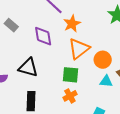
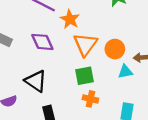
black triangle: (28, 68) -> (36, 81), turned 35
orange cross: (70, 96) -> (90, 99), turned -32

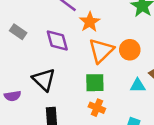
orange circle: (115, 49) -> (130, 50), moved

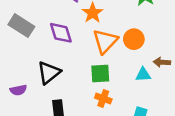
gray rectangle: (18, 32) -> (21, 26), size x1.5
black triangle: (44, 80) -> (49, 73), turned 40

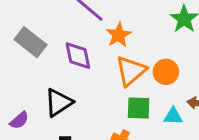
green square: (100, 73) -> (139, 108), moved
purple semicircle: (18, 90) -> (19, 120), turned -35

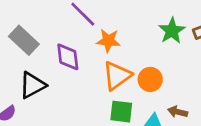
orange star: (119, 35) -> (108, 41), turned 30
black triangle: (59, 103) -> (32, 85), moved

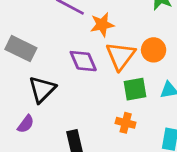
purple diamond: (68, 57) -> (83, 61), moved

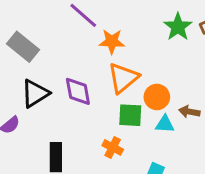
orange circle: (154, 50) -> (157, 97), moved
purple diamond: (83, 61) -> (78, 91), moved

